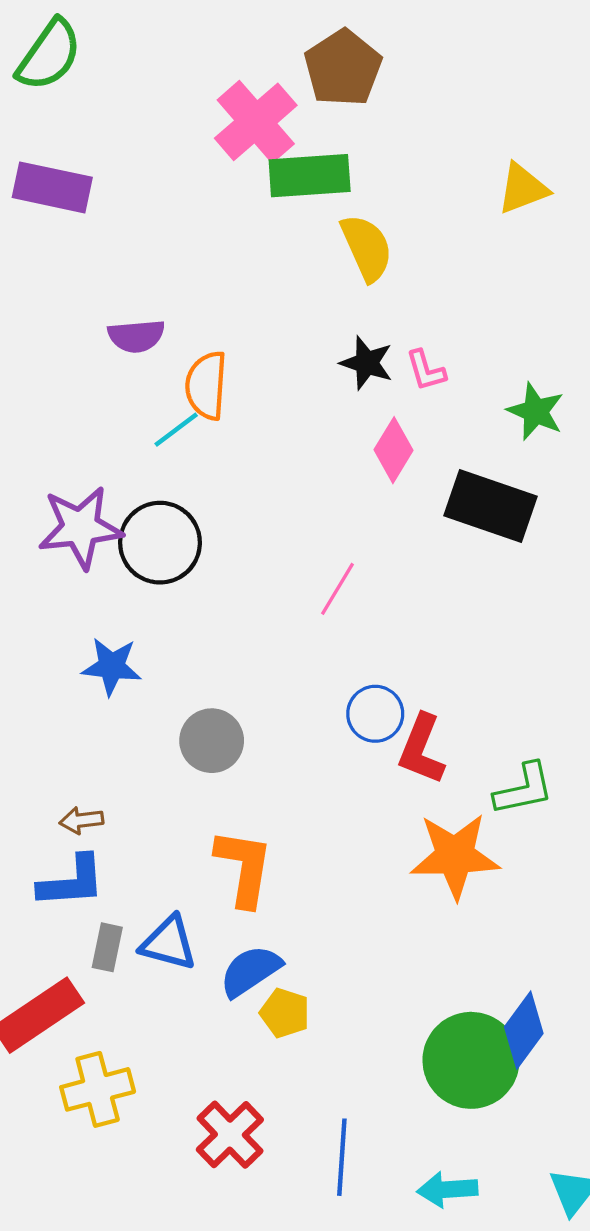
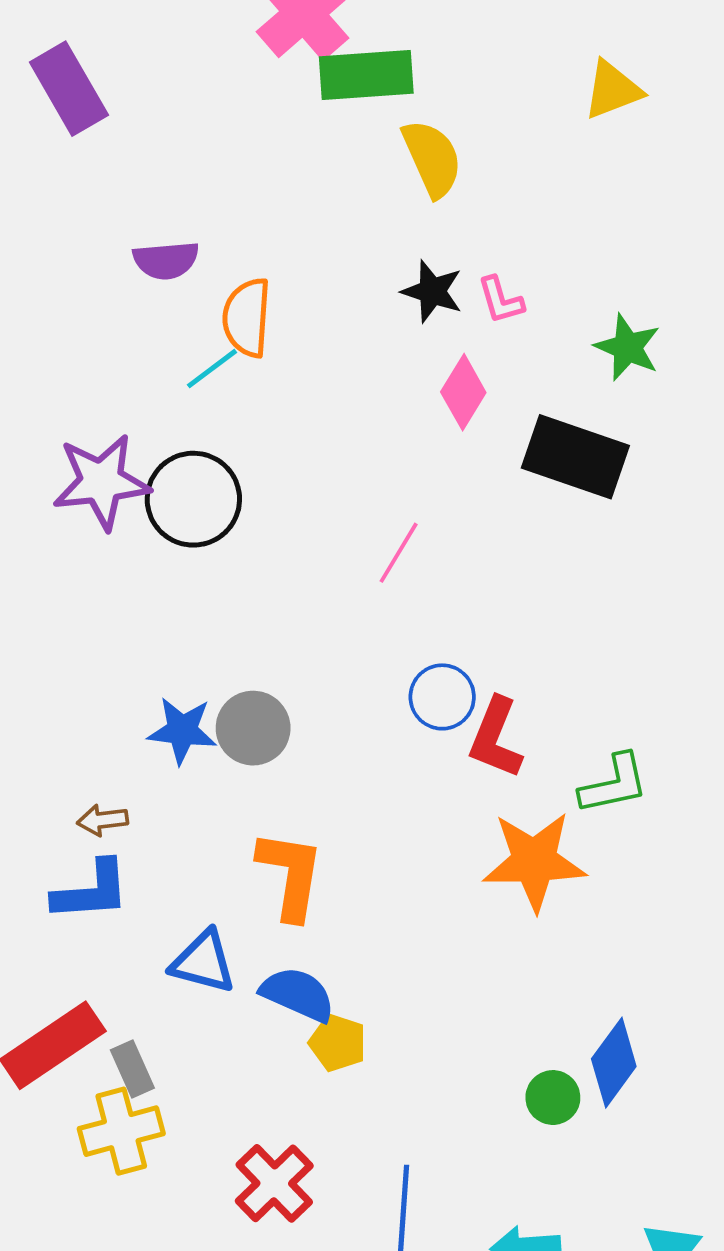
purple rectangle: (52, 187) -> (69, 89), turned 48
blue star: (112, 666) -> (182, 731), moved
gray rectangle: (107, 947) -> (132, 1069), moved, turned -36
blue semicircle: (250, 971) -> (298, 994), turned 58
green circle: (471, 1060) -> (553, 1098), size x0.5

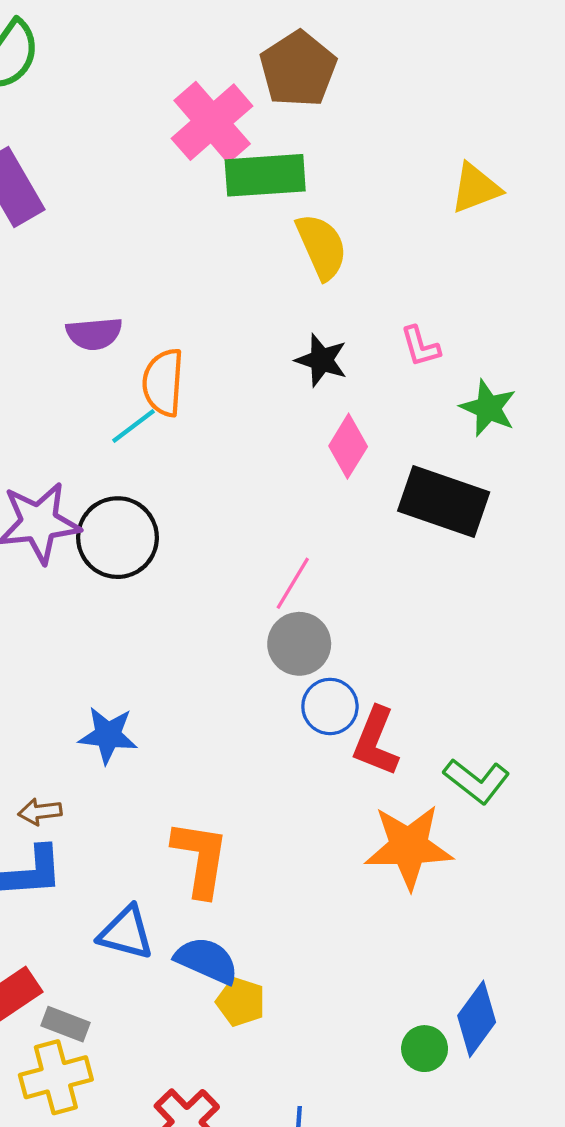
pink L-shape: (501, 300) -> (420, 346), moved
gray circle: (253, 728) -> (299, 644), moved
green L-shape: (614, 784) -> (477, 781), turned 50
gray rectangle: (132, 1069) -> (65, 1024), turned -45

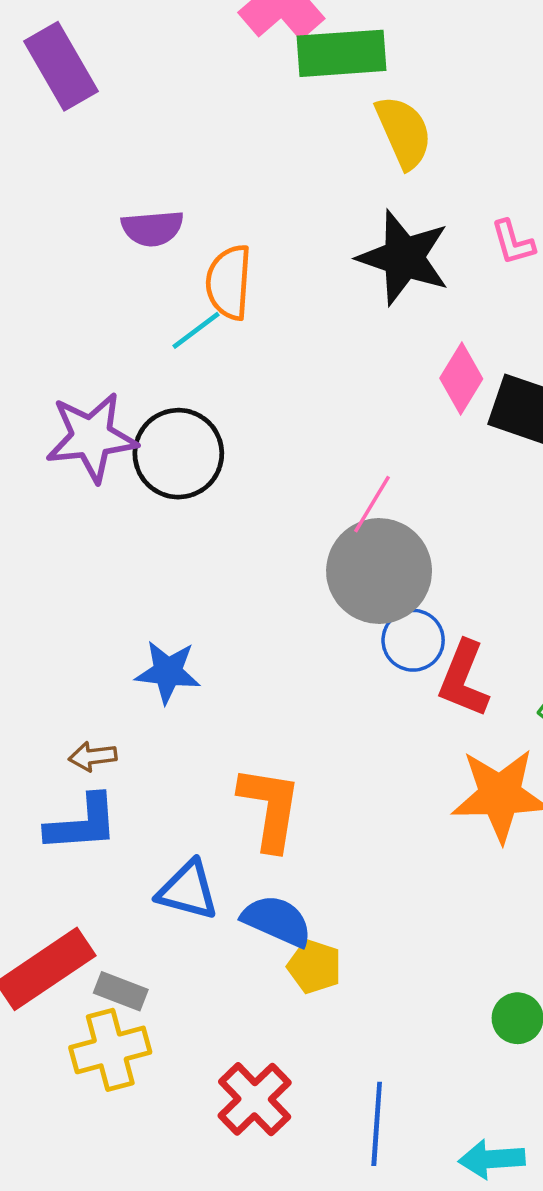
black star: (321, 360) -> (404, 258), size x1.6
pink diamond: (348, 446) -> (461, 378), moved
gray circle: (299, 644) -> (379, 571), size x1.5

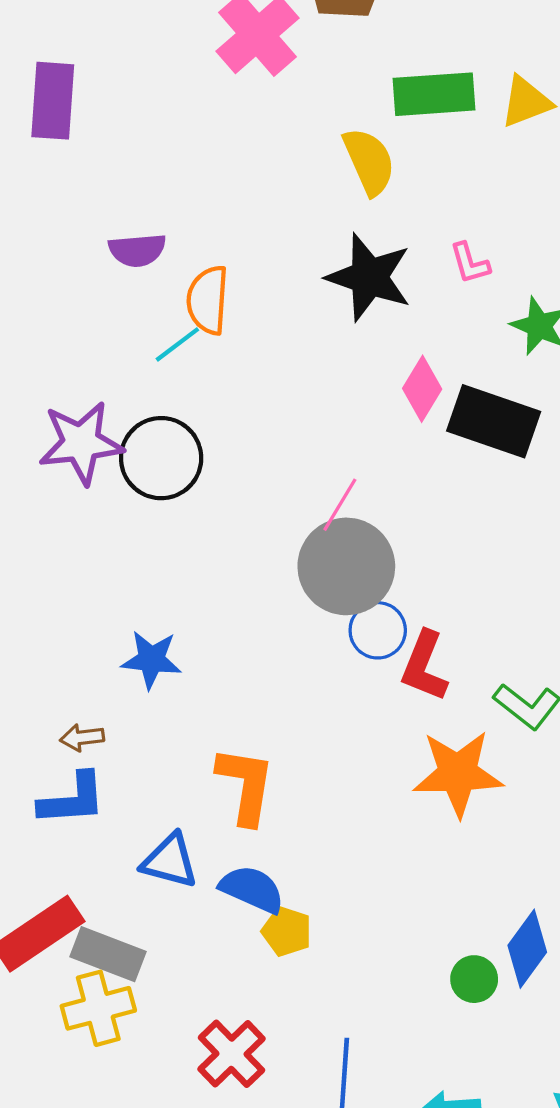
green rectangle: (341, 53) -> (434, 94), moved
purple rectangle: (61, 66) -> (53, 101), turned 34
gray rectangle: (121, 991) -> (108, 954), size x1.5

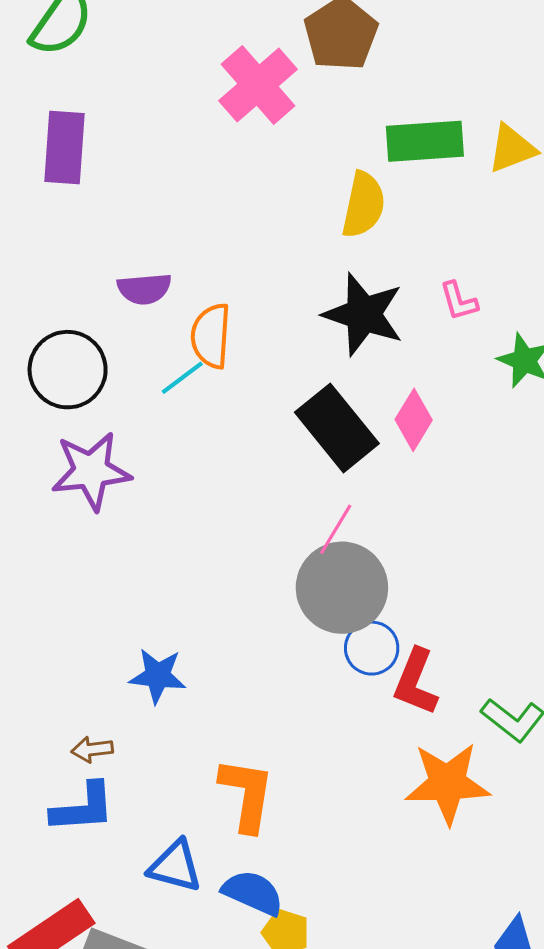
yellow semicircle: (369, 161) -> (363, 205), turned 36
black rectangle: (494, 421) -> (337, 428), moved, turned 32
black circle: (161, 458) -> (68, 370), moved

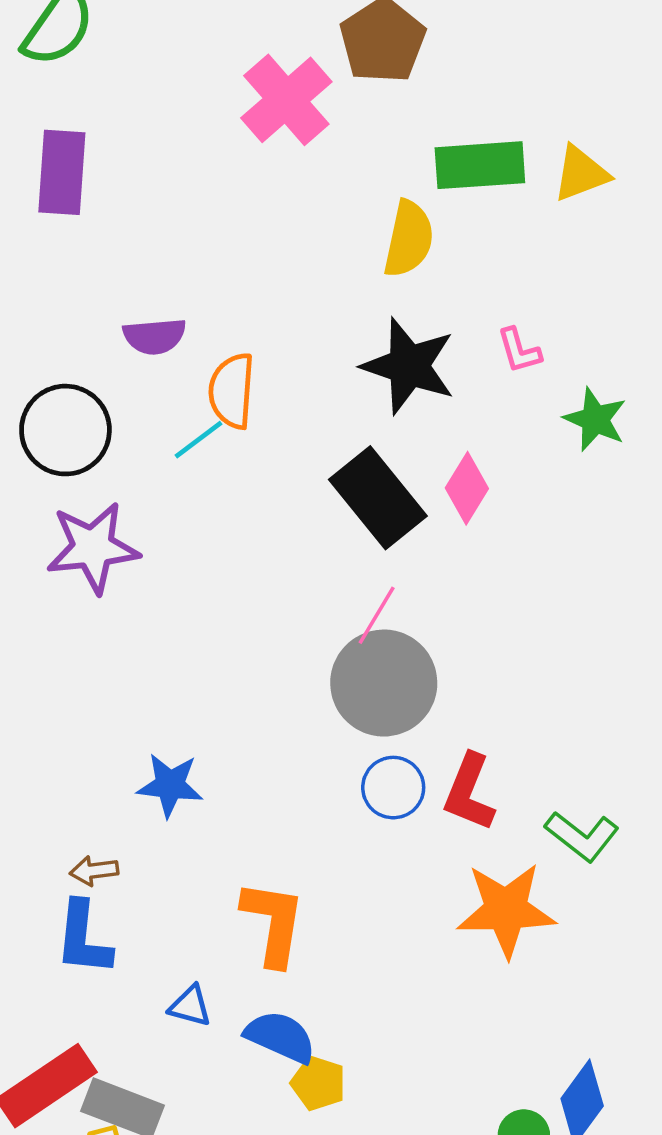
blue circle: (372, 648) -> (393, 788), moved
blue L-shape: (83, 808) -> (83, 938), turned 100
blue triangle: (175, 866) -> (190, 1006), size x0.7

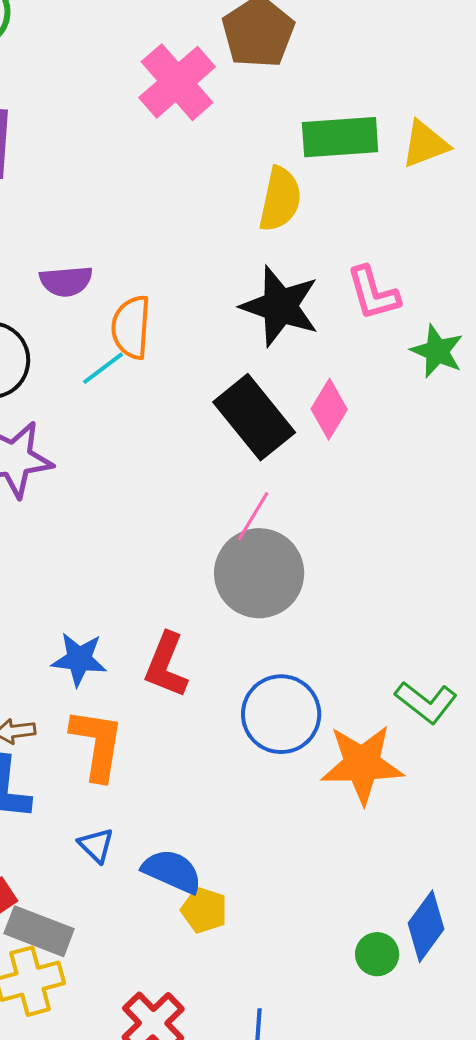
pink L-shape: (519, 350) -> (373, 293), size x1.4
blue circle: (393, 788) -> (281, 714), moved, size x1.5
red L-shape: (469, 792) -> (166, 665), moved
orange L-shape: (273, 923) -> (97, 744), moved
blue triangle: (190, 1006) -> (96, 845), turned 30

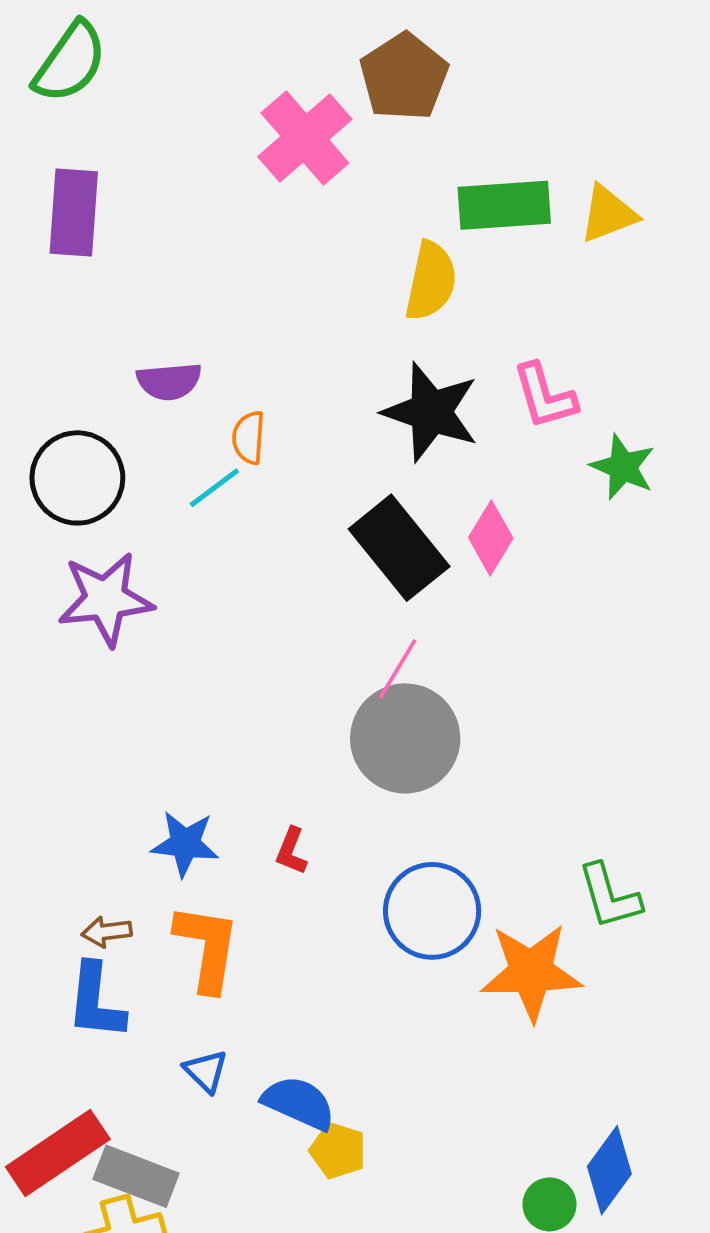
orange semicircle: (131, 327) -> (249, 438), size x0.7
red L-shape: (166, 665) -> (291, 851), size x0.6
green L-shape: (426, 702) -> (609, 896), turned 36

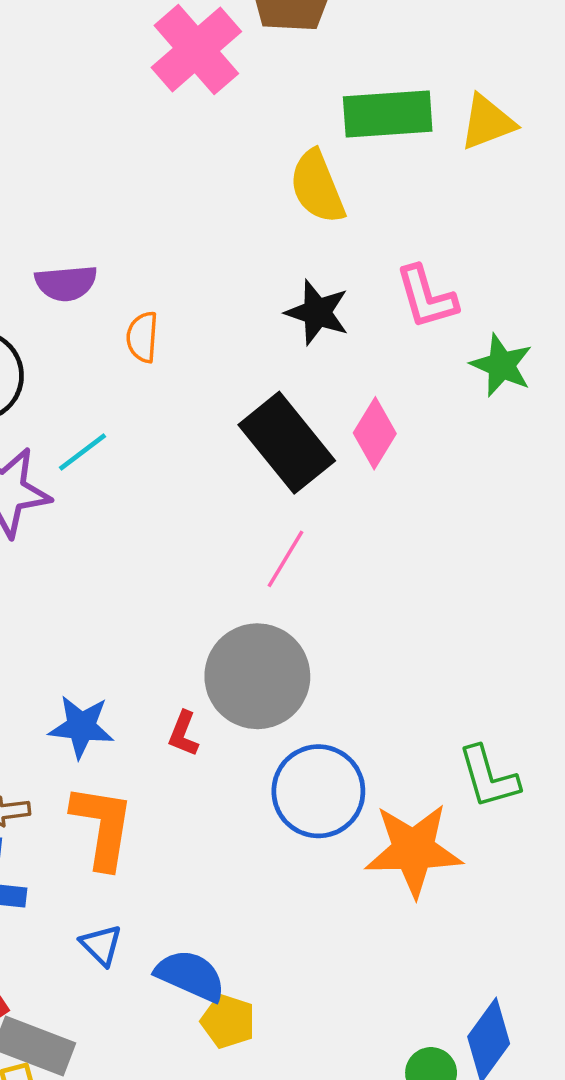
yellow semicircle: (431, 281) -> (317, 187), turned 146
black star: (431, 412) -> (317, 312), size x0.7
cyan line: (214, 488) -> (82, 452), moved
gray circle: (405, 738) -> (257, 676), moved

